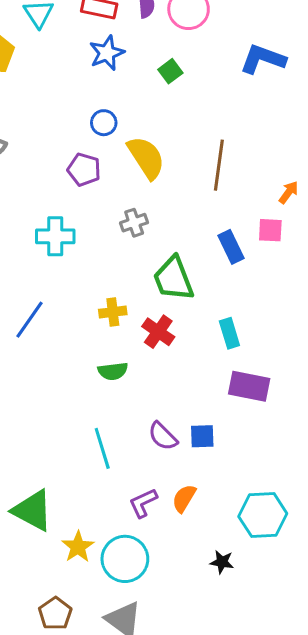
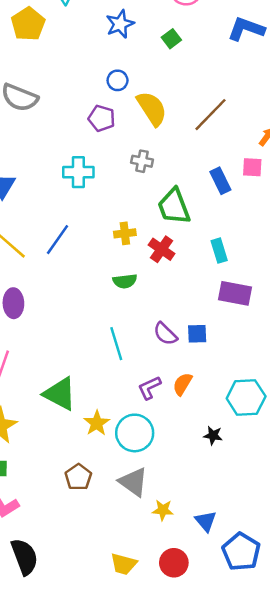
brown line: (219, 165) -> (211, 115), turned 36
gray cross: (134, 223) -> (142, 161), turned 30

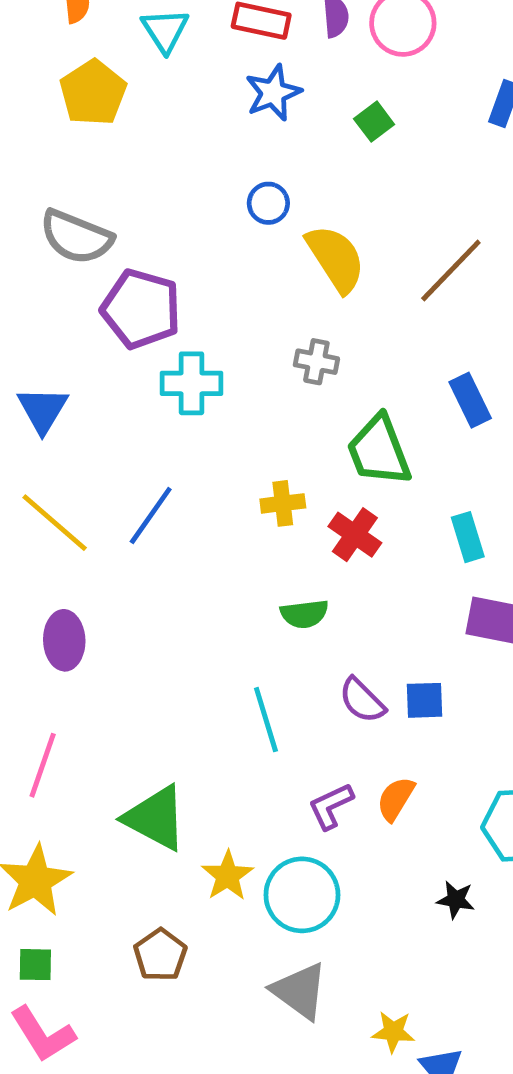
purple pentagon: (102, 118) -> (141, 309), moved, size x1.5
green semicircle: (125, 281) -> (304, 614), moved
brown pentagon: (78, 477) -> (160, 955), moved
yellow star: (163, 510) -> (393, 1032), moved

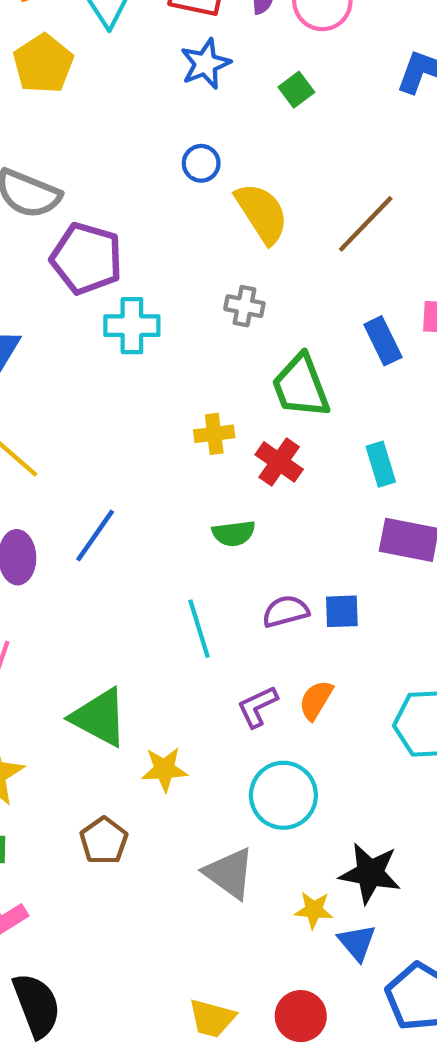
blue line: (151, 515) -> (95, 536), moved
purple semicircle: (362, 700) -> (286, 611), turned 120
yellow star: (228, 876) -> (164, 769), turned 30
cyan circle: (302, 895) -> (283, 795), moved
black star: (456, 900) -> (370, 873), moved, size x1.8

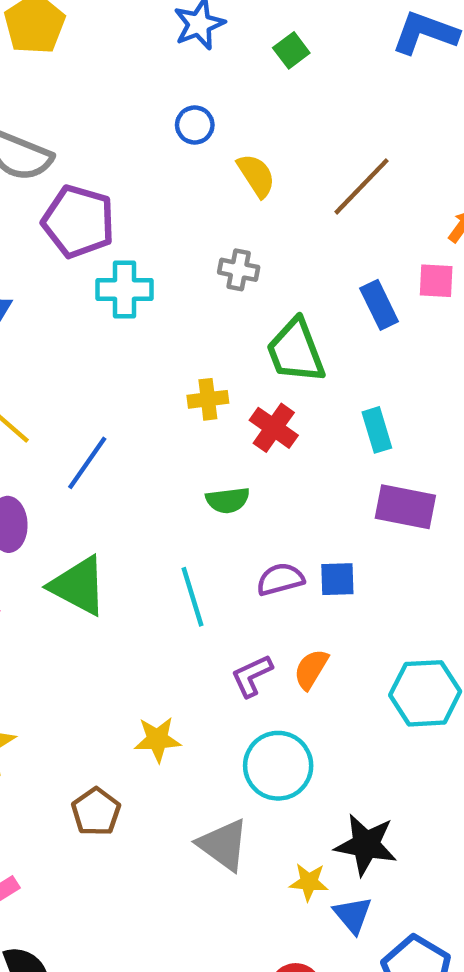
yellow semicircle: (262, 213) -> (256, 175), size x0.7
blue line: (95, 536) -> (87, 463), moved
green triangle: (99, 717) -> (78, 586), moved

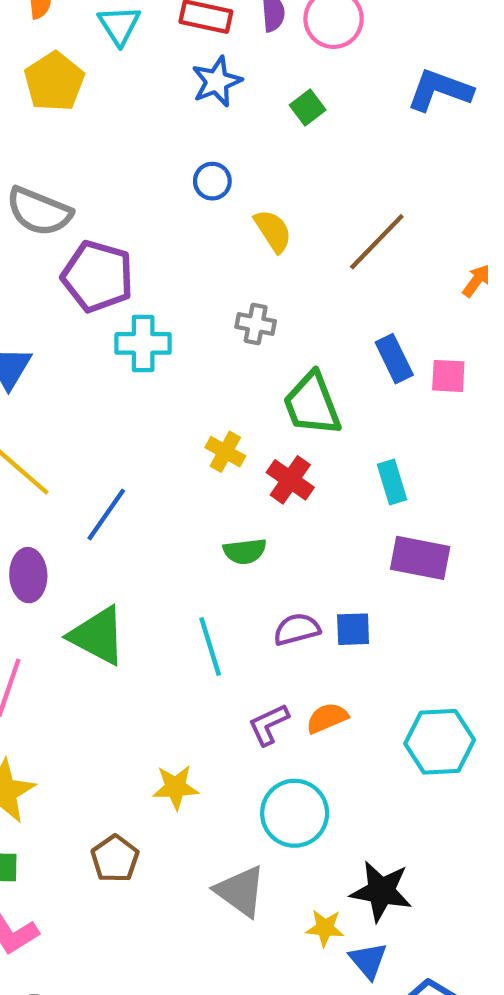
pink square: (436, 281) -> (448, 376), moved
yellow cross: (208, 399) -> (225, 452), turned 36
orange semicircle: (311, 669) -> (327, 718), turned 36

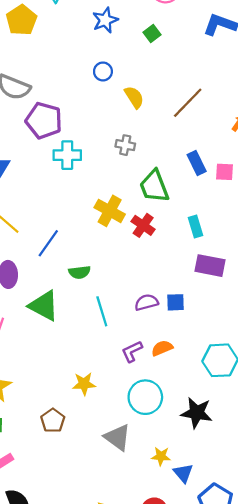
yellow cross: (225, 452) -> (110, 211), size x1.5
green semicircle: (245, 551) -> (80, 272), moved
black star: (381, 891) -> (197, 413), moved

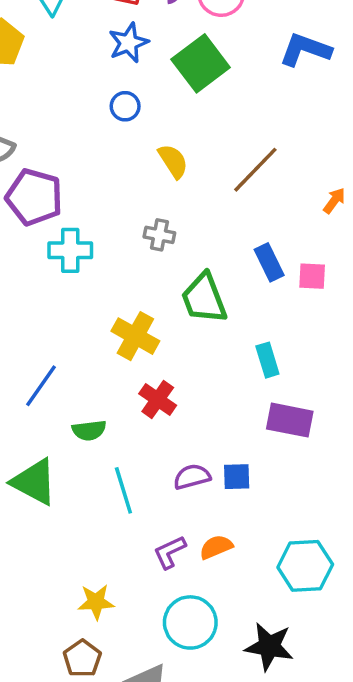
green square: (152, 34) -> (201, 63), size x2.0
blue circle: (103, 71) -> (125, 106), moved
red cross: (143, 225) -> (158, 400), moved
brown pentagon: (53, 421) -> (82, 658), moved

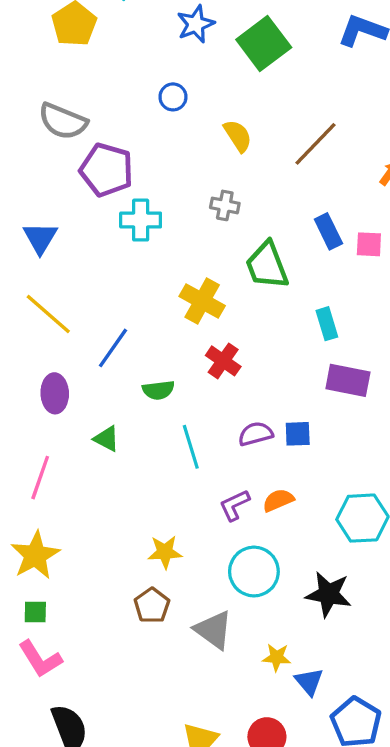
blue circle: (125, 106) -> (173, 97), moved
green triangle: (34, 482) -> (107, 439), size x0.6

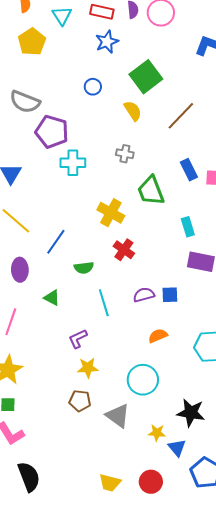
green square: (264, 43) -> (146, 77), moved
purple L-shape: (235, 505) -> (78, 339), moved
black star: (328, 594) -> (191, 413), moved
brown pentagon: (152, 606) -> (80, 401), turned -30

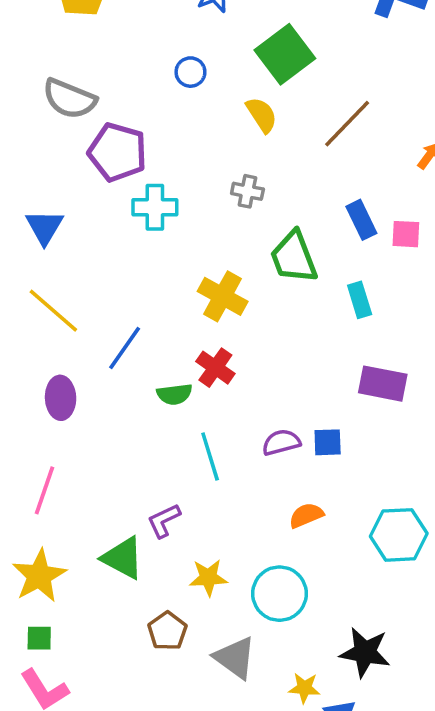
cyan rectangle: (188, 227) -> (360, 300), moved
red cross: (124, 250) -> (215, 368), moved
green triangle: (52, 298) -> (123, 558), moved, size x1.5
yellow star: (88, 368) -> (208, 578), moved
brown pentagon: (80, 401) -> (167, 631), turned 30

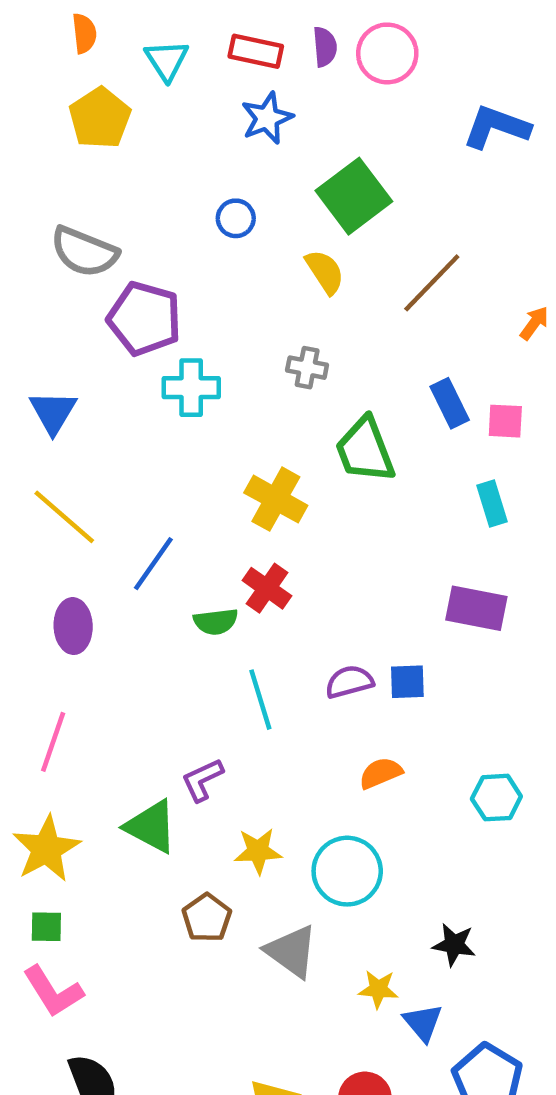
cyan rectangle: (360, 300) -> (492, 503), moved
cyan hexagon: (399, 535) -> (496, 798), size x0.7
black star: (365, 652) -> (454, 945), size x0.7

